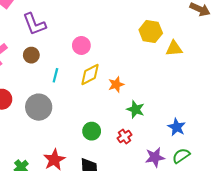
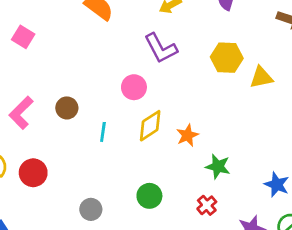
purple L-shape: (34, 24) -> (161, 48), moved
gray circle: (39, 107) -> (91, 209), moved, size x0.6
green circle: (92, 131) -> (149, 196), moved

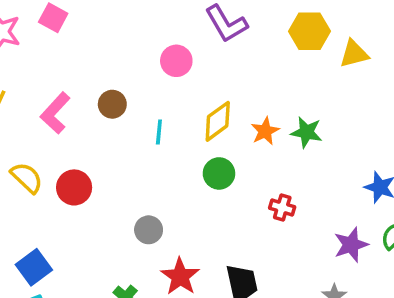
pink circle: (134, 87) -> (176, 61), moved
green star: (218, 167) -> (307, 132), moved
green circle: (149, 196) -> (219, 173), moved
red cross: (207, 205) -> (282, 207), moved, turned -30

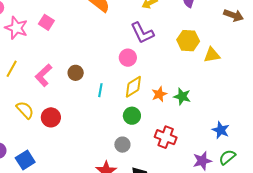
pink circle: (176, 61) -> (128, 58), moved
red cross: (282, 207) -> (166, 137), size x1.5
gray circle: (149, 230) -> (122, 145), moved

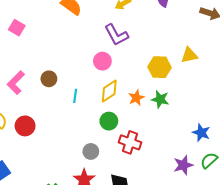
yellow hexagon: (188, 41) -> (159, 67), moved
red cross: (166, 137) -> (130, 142), moved
gray circle: (122, 145) -> (91, 151), moved

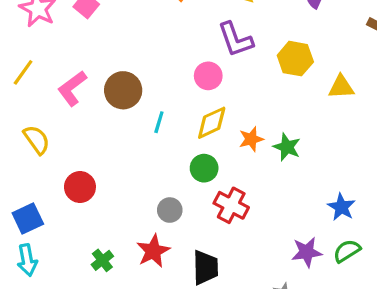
yellow hexagon: (159, 67) -> (295, 59), moved
brown circle: (49, 79) -> (123, 90), size x1.5
red circle: (25, 126) -> (80, 187), moved

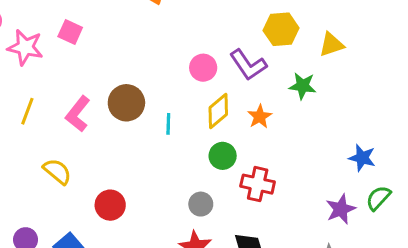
purple L-shape: (235, 39) -> (248, 65), moved
green star: (287, 147) -> (303, 86), moved

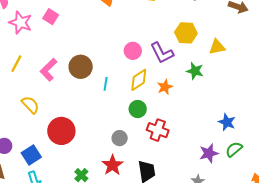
red circle: (110, 205) -> (61, 131), size x1.4

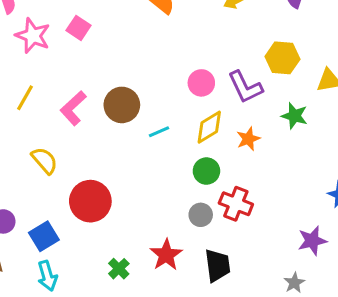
cyan line: (106, 84) -> (159, 132), turned 56
gray circle: (120, 138) -> (201, 215), moved

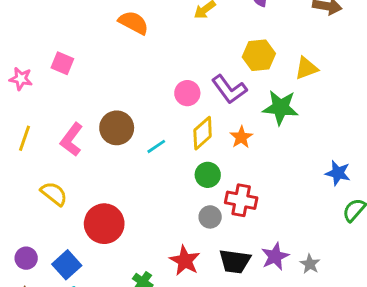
pink star: (33, 36) -> (21, 79), size x0.7
green star: (294, 116) -> (280, 107), size x1.4
purple star: (312, 241) -> (275, 256), moved
black trapezoid: (217, 265) -> (235, 261), turned 116

